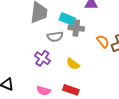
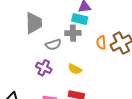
cyan rectangle: (67, 19) -> (80, 19), moved
orange semicircle: (103, 41) -> (101, 42), turned -136

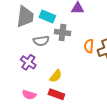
cyan rectangle: (80, 19) -> (47, 16), moved
yellow semicircle: (75, 69) -> (56, 76), moved, turned -88

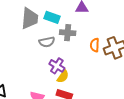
purple cross: (28, 62) -> (57, 66), moved

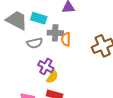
gray trapezoid: (30, 18) -> (17, 20), turned -65
orange semicircle: (95, 45) -> (66, 39), moved

